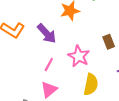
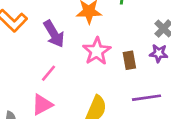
pink star: (79, 56) -> (97, 51), moved

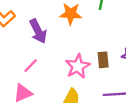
pink star: (97, 51) -> (78, 66), moved

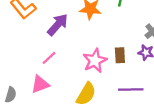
purple arrow: (38, 31) -> (58, 25), turned -115

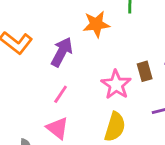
pink triangle: (40, 84) -> (57, 128), turned -48

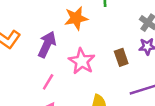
pink star: (116, 85) -> (82, 61), moved

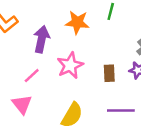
purple arrow: (47, 44) -> (42, 39), turned -30

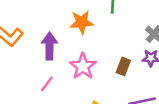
brown rectangle: (109, 73) -> (123, 66), turned 35

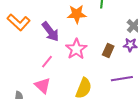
purple arrow: (49, 46) -> (50, 32), turned 140

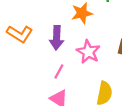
purple arrow: (50, 32) -> (57, 38), turned 50

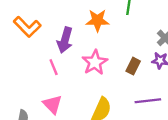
pink line: (59, 71) -> (54, 67), moved, turned -64

